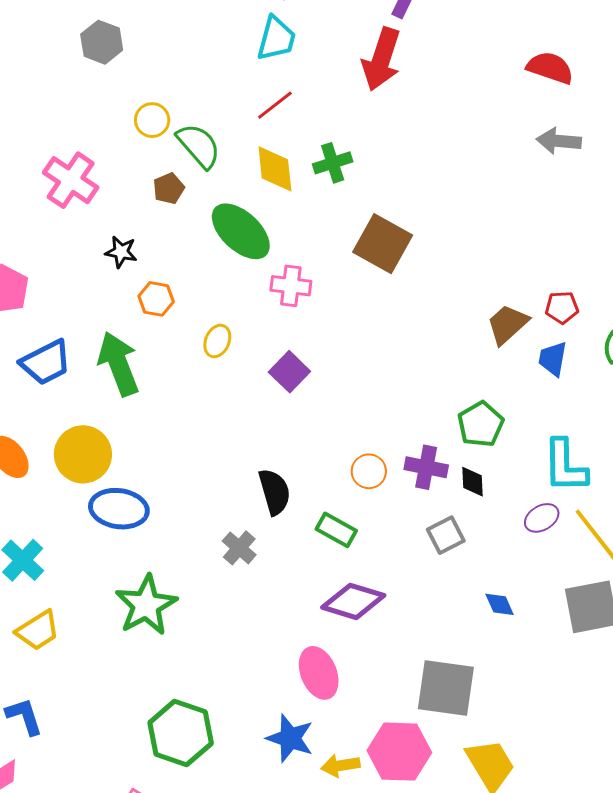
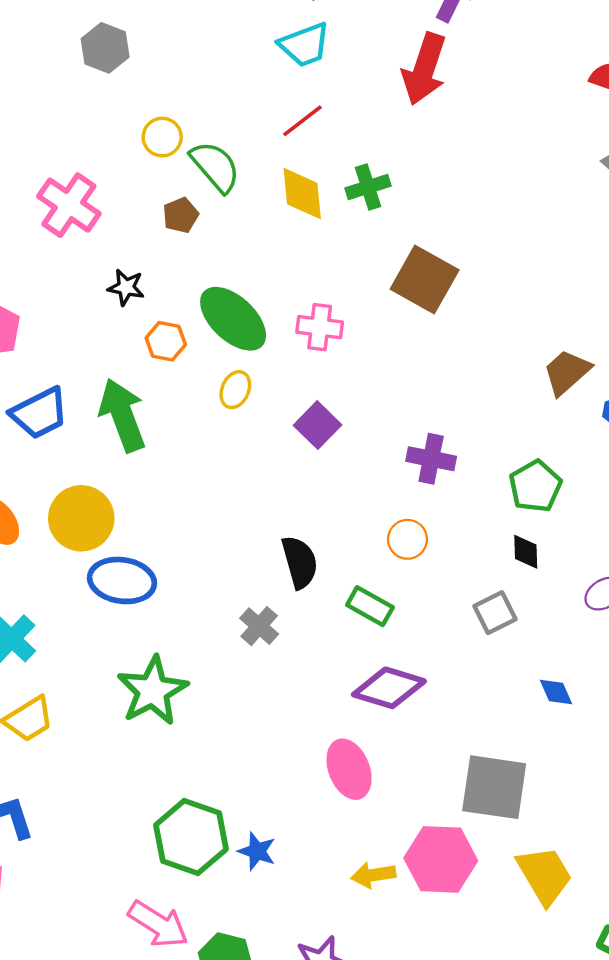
cyan trapezoid: (276, 39) -> (305, 45), turned 54
green ellipse: (241, 231) -> (233, 319), moved
purple cross: (426, 467) -> (431, 459), moved
blue star: (290, 738) -> (257, 851), moved, size x0.7

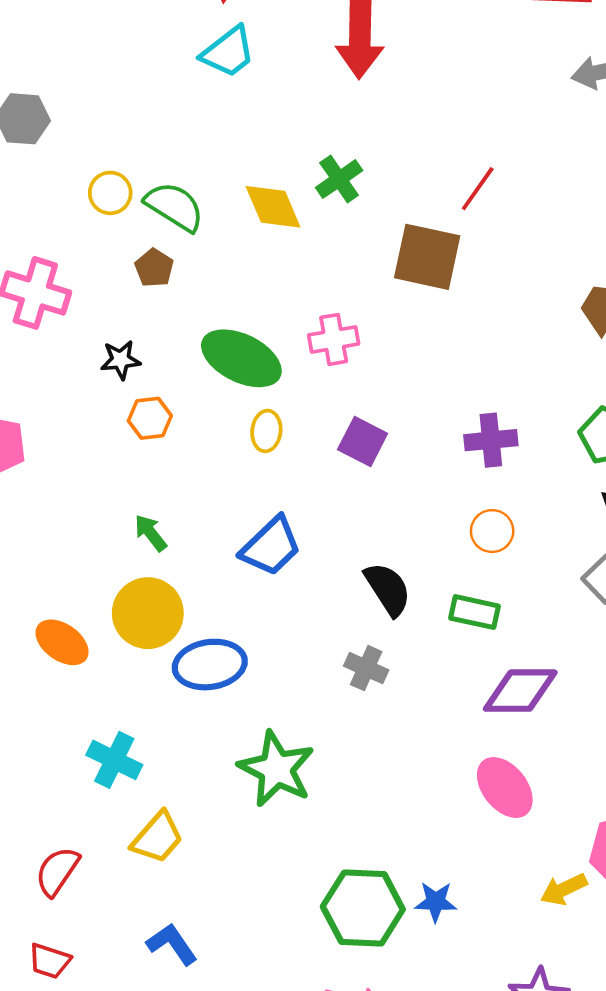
red line: (303, 121) -> (478, 189), moved
orange hexagon: (166, 341) -> (150, 418), moved
blue trapezoid: (39, 413) -> (271, 546), moved
green arrow: (122, 415) -> (151, 533), moved, size x0.5

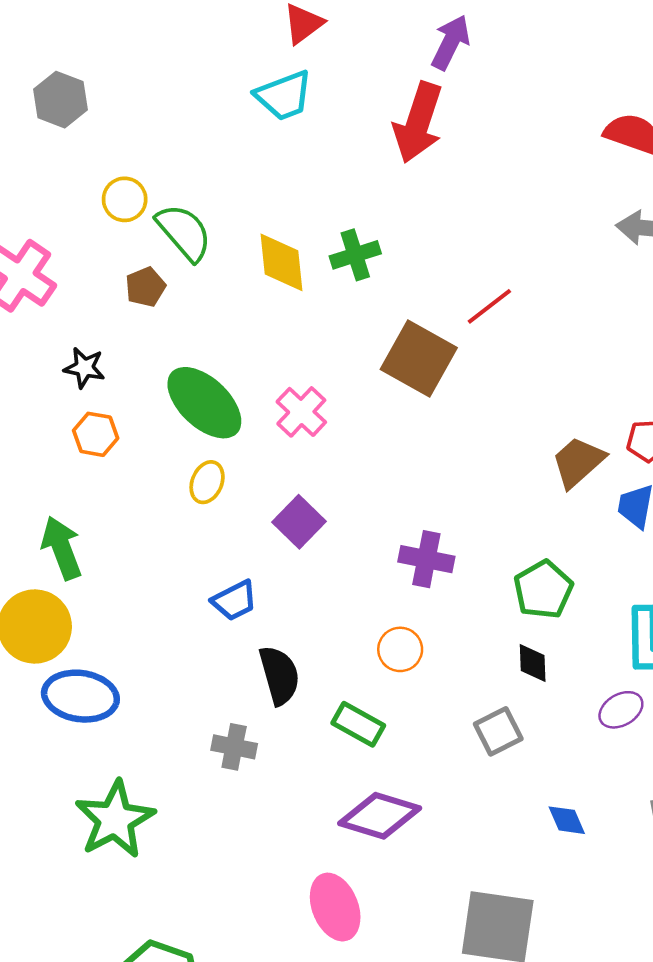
pink cross: (334, 339) -> (301, 412), turned 36
green arrow: (151, 533) -> (62, 548), size x1.5
blue trapezoid: (271, 546) -> (234, 601), moved, size x0.7
gray cross: (366, 668) -> (234, 747), turned -30

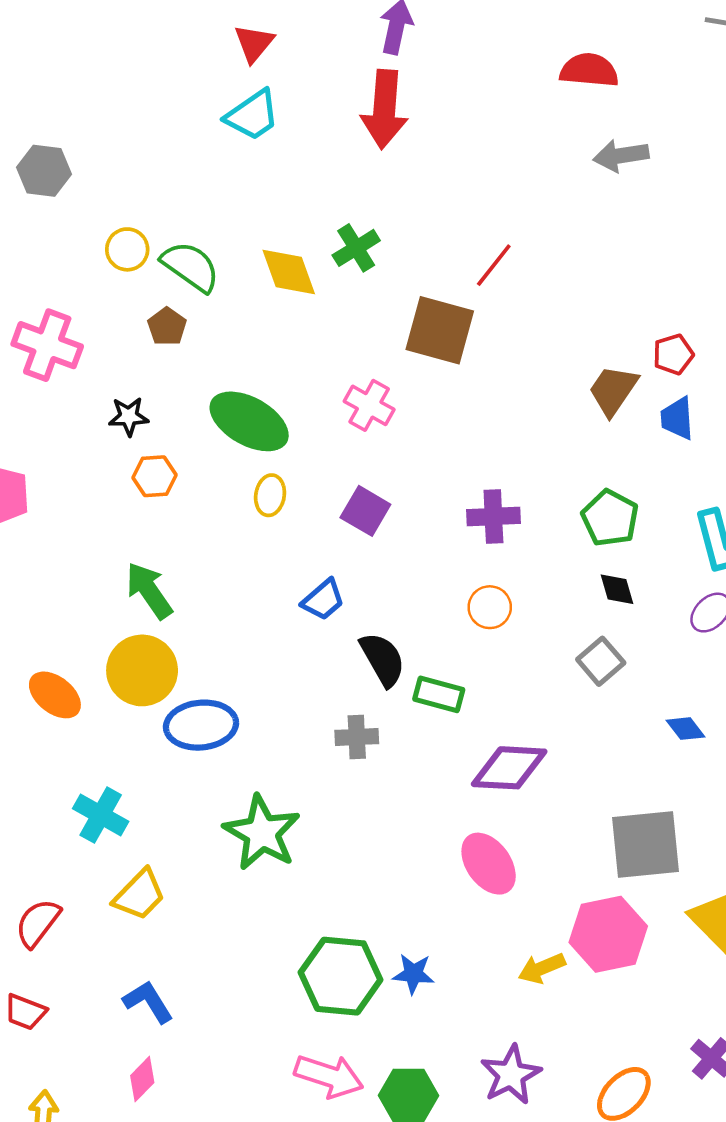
pink cross: (301, 412) -> (369, 405), moved
green rectangle: (358, 724) -> (439, 694), moved

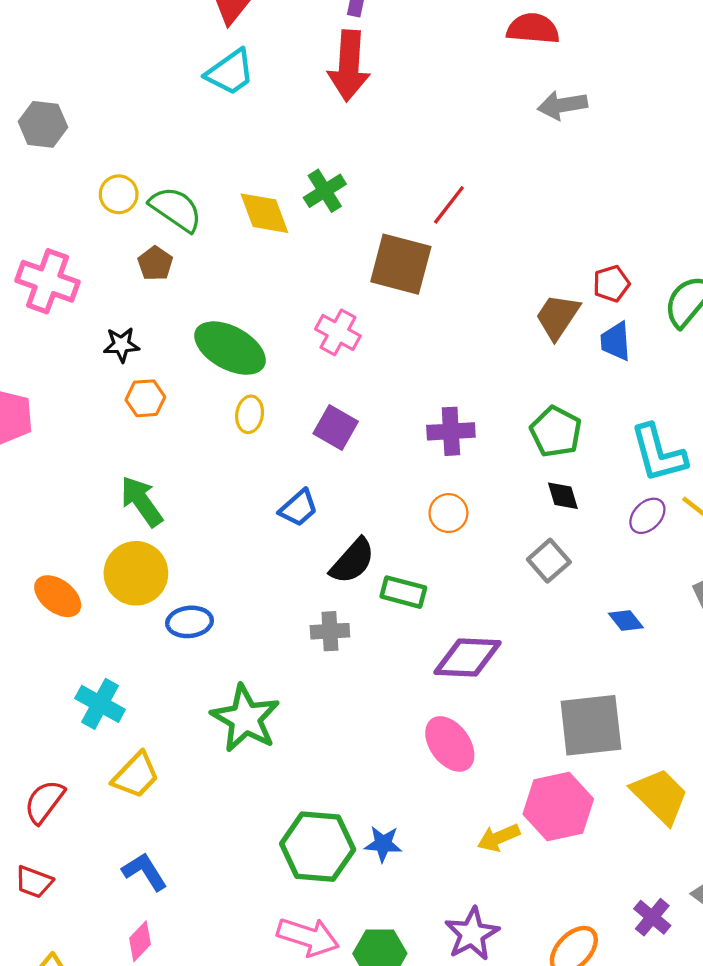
black semicircle: (383, 659) -> (352, 561), turned 72
blue ellipse: (201, 725) -> (190, 622), size x0.7

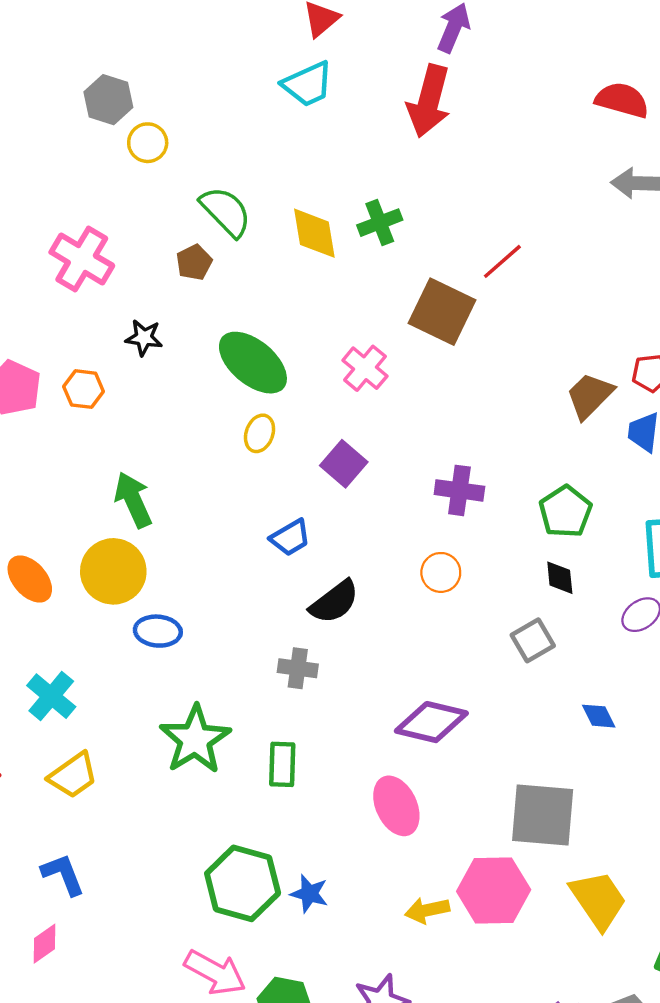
yellow circle: (119, 194) -> (148, 143), moved
orange hexagon: (145, 398) -> (84, 389), moved
green rectangle: (403, 592) -> (282, 764), moved, turned 66

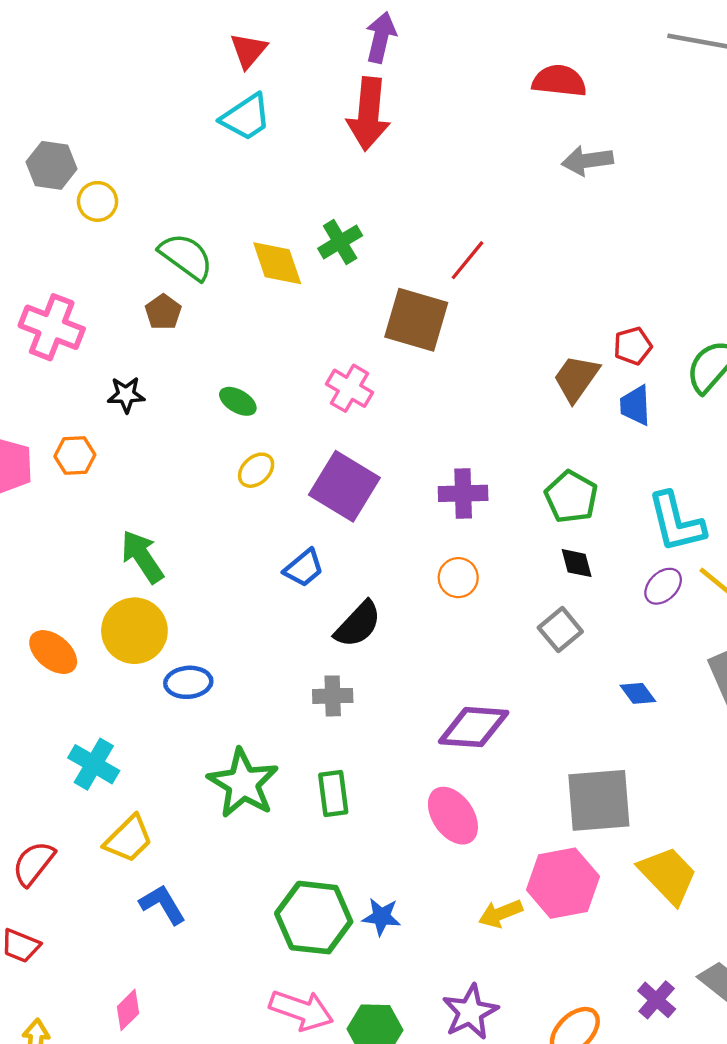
green ellipse: (253, 363) -> (238, 401), size x0.5
yellow ellipse: (260, 433) -> (256, 470), turned 36
purple square: (344, 464) -> (344, 486), size x1.5
blue L-shape: (63, 874) -> (162, 904), moved

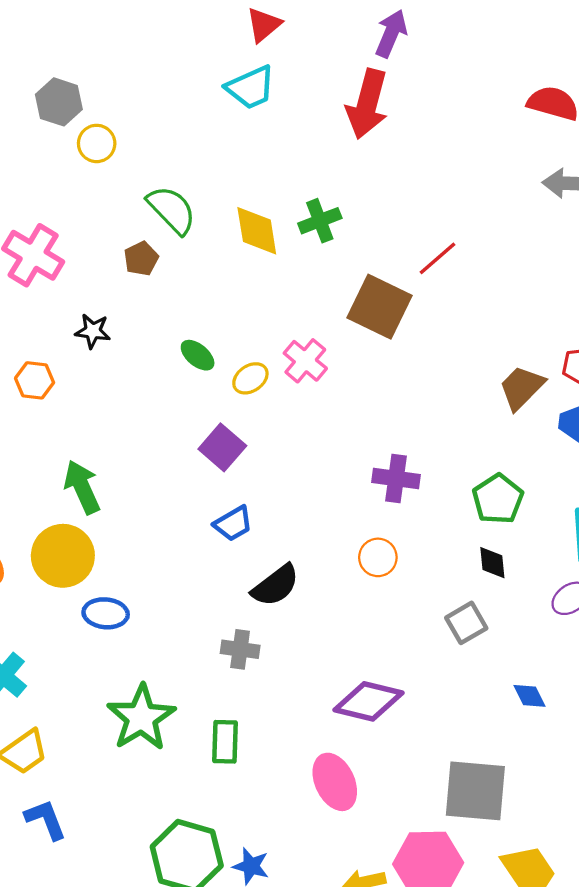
yellow ellipse: (256, 470) -> (250, 378), moved
purple square: (344, 486) -> (222, 447), moved, size x0.7

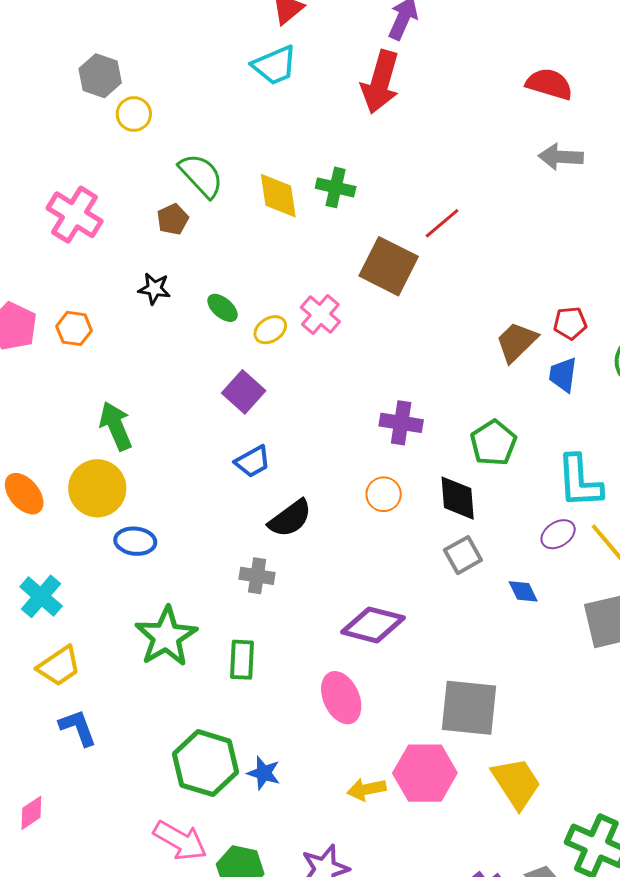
green cross: (320, 221) -> (336, 187), turned 33
black star: (93, 331) -> (154, 289), moved
black diamond: (492, 563) -> (458, 498), moved, size x1.5
blue diamond: (529, 696) -> (523, 591), moved

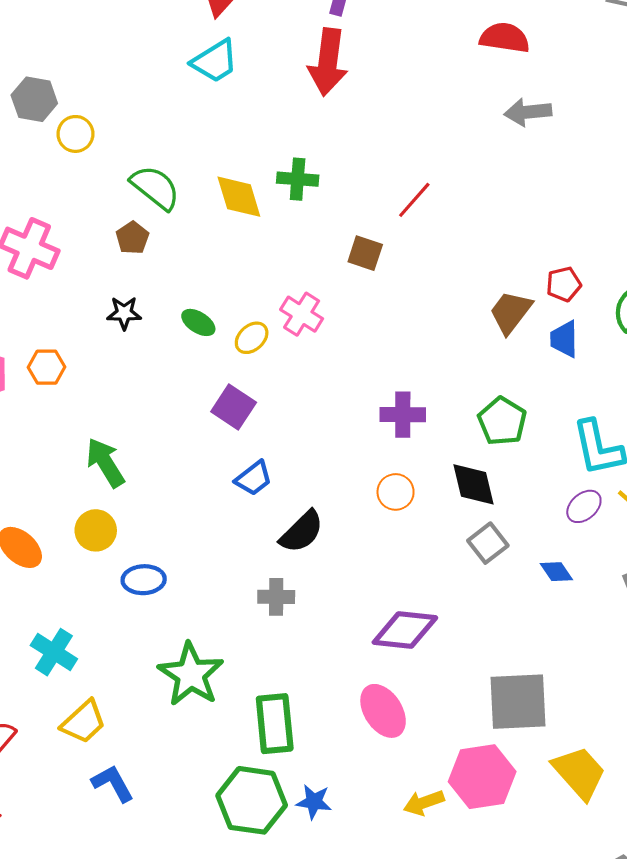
brown square: (389, 266) -> (365, 253), size x0.6
yellow circle: (97, 488) -> (96, 530), size x0.7
green rectangle: (242, 660) -> (275, 724), moved, size x1.4

